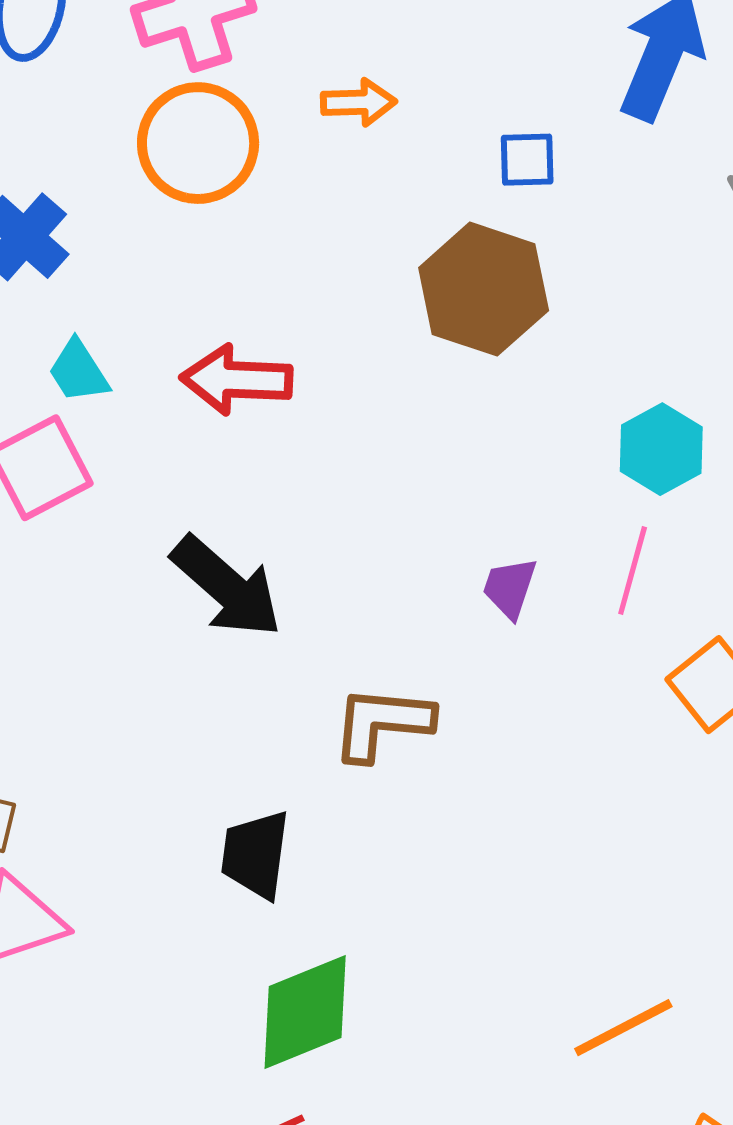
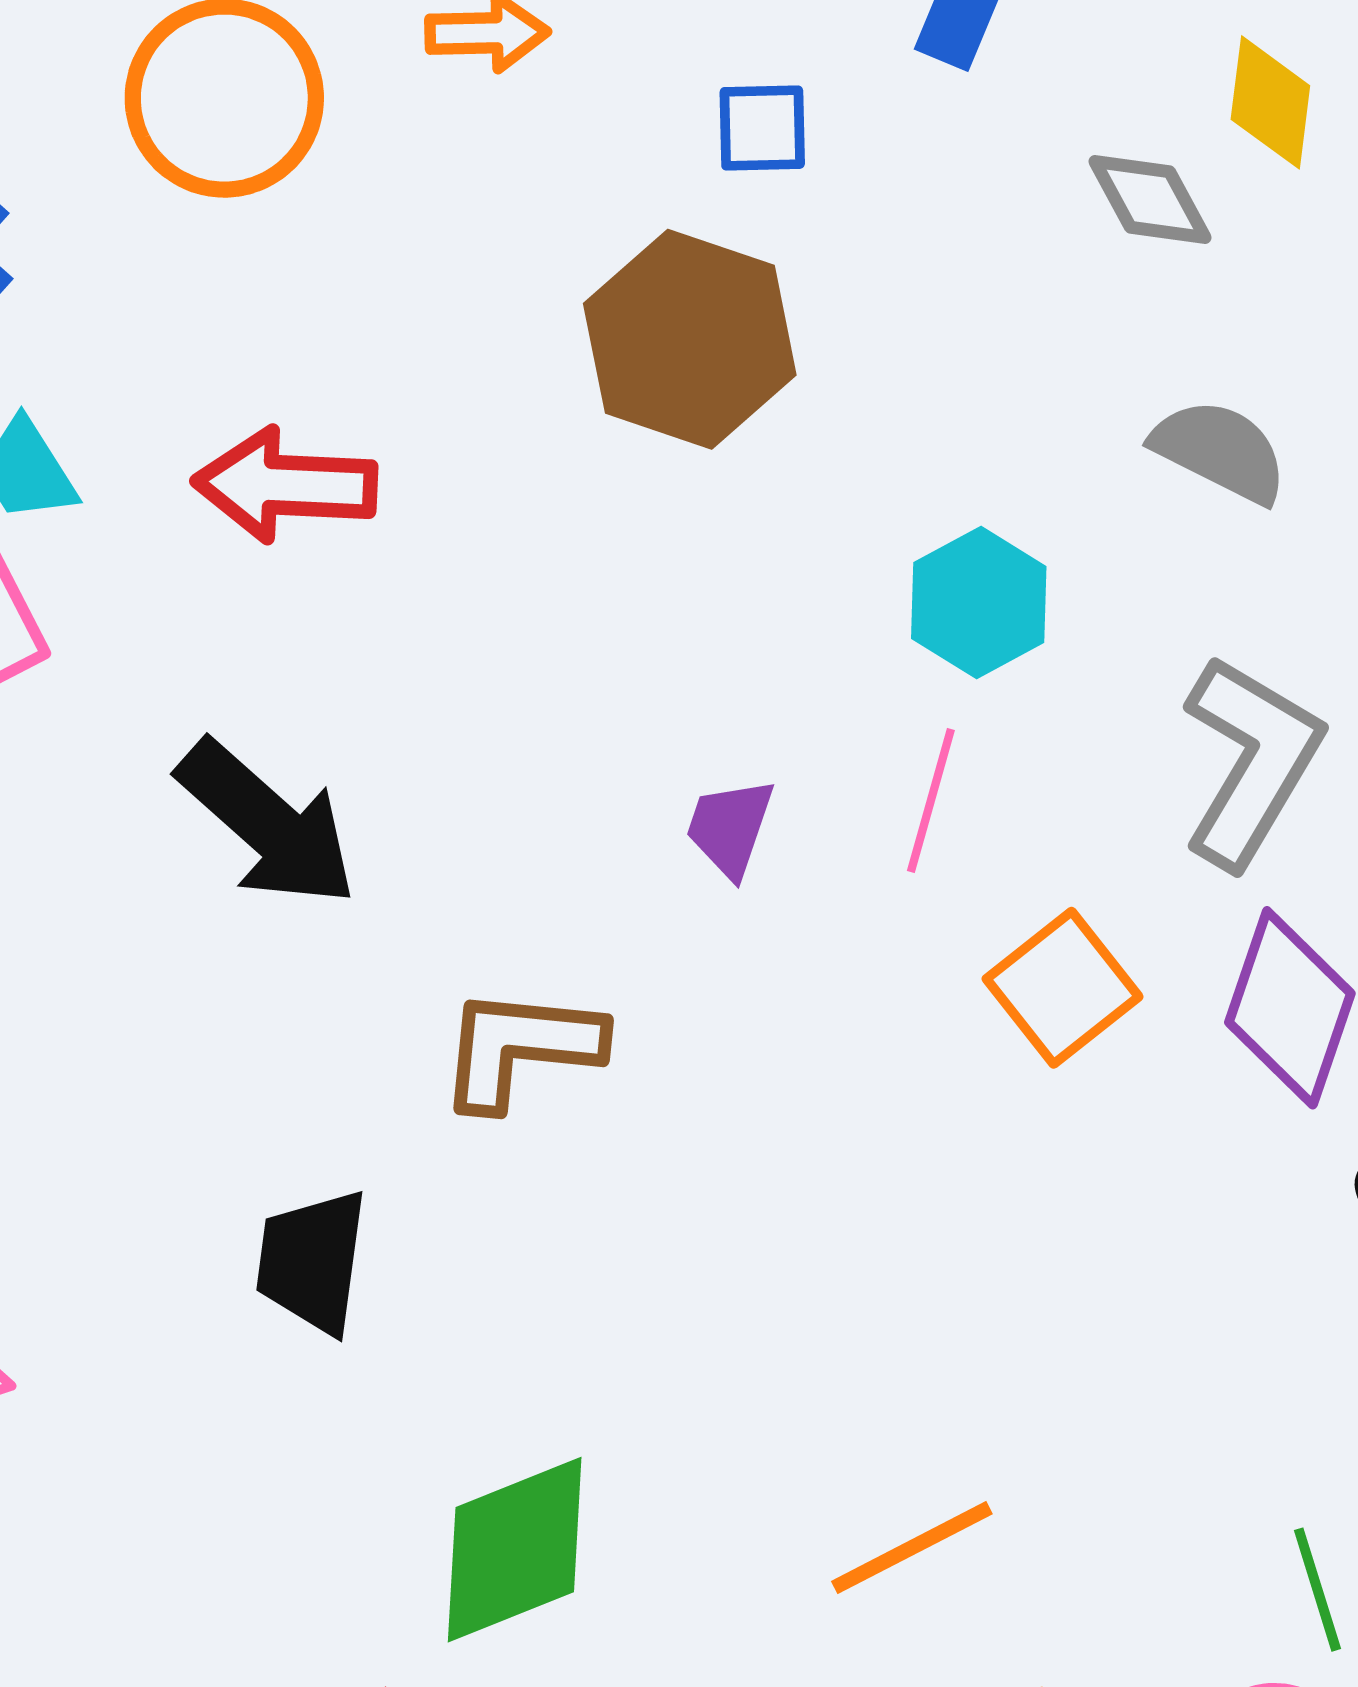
green diamond: (305, 1012) -> (515, 1550), moved

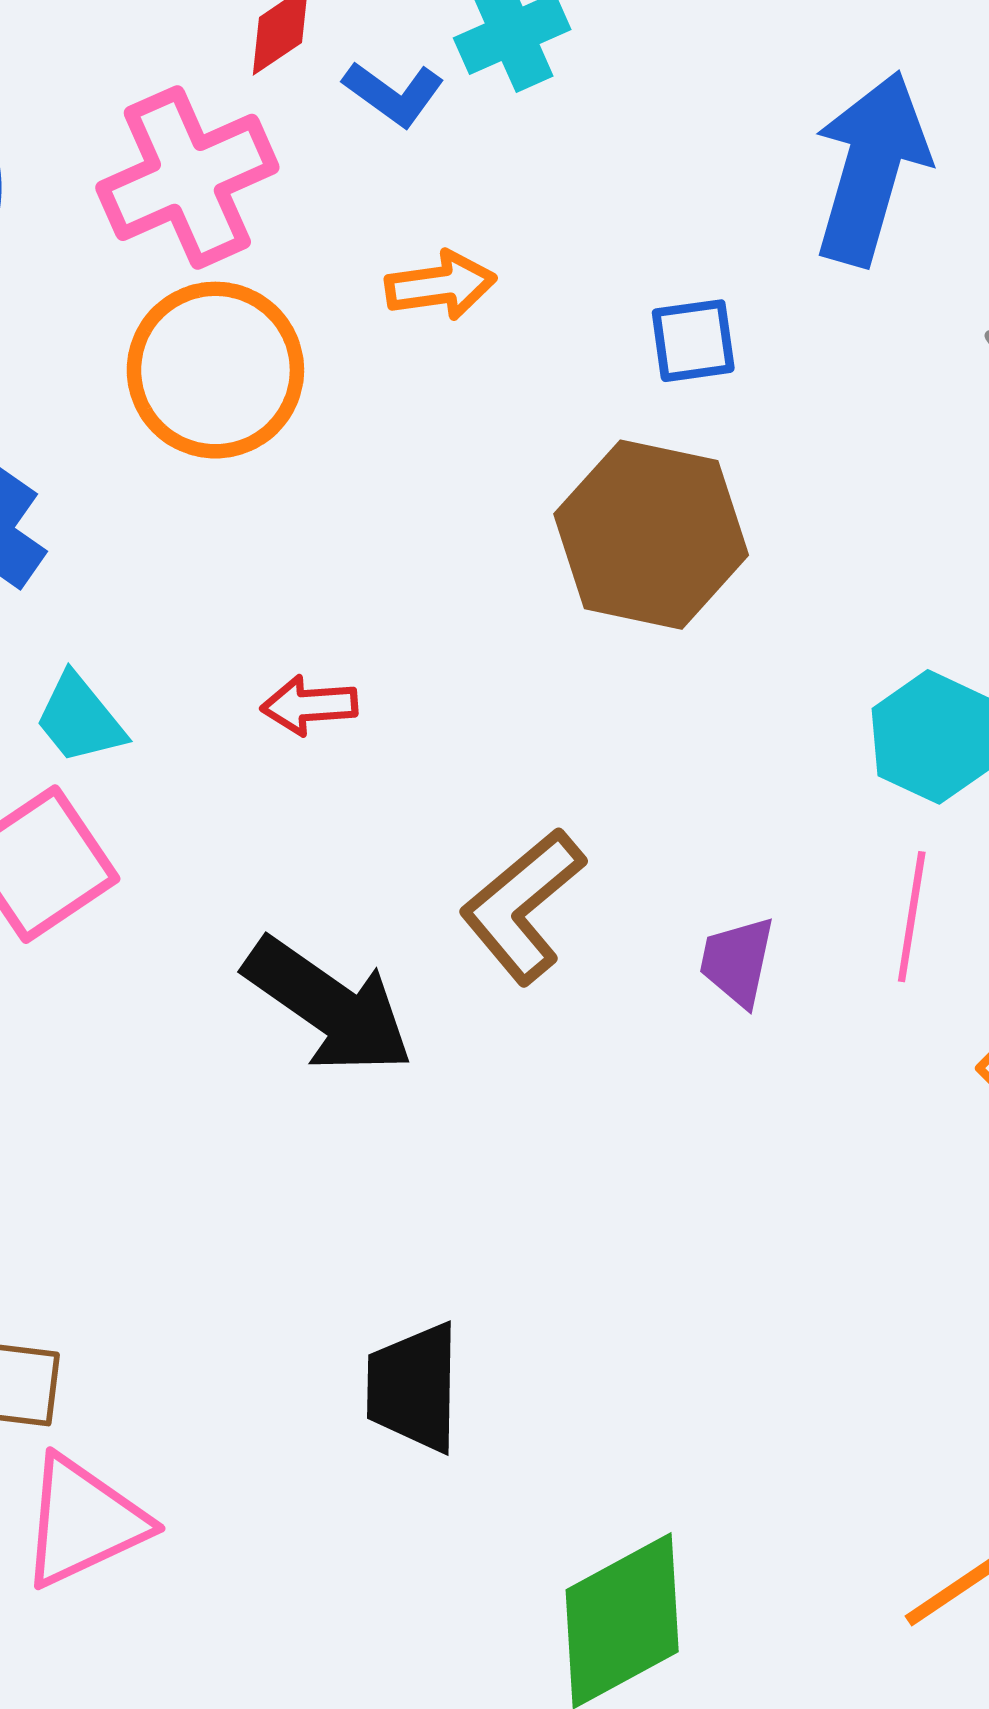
red arrow: (285, 485) -> (309, 705), size x0.6
brown L-shape: (520, 1048) -> (523, 906), moved, turned -39

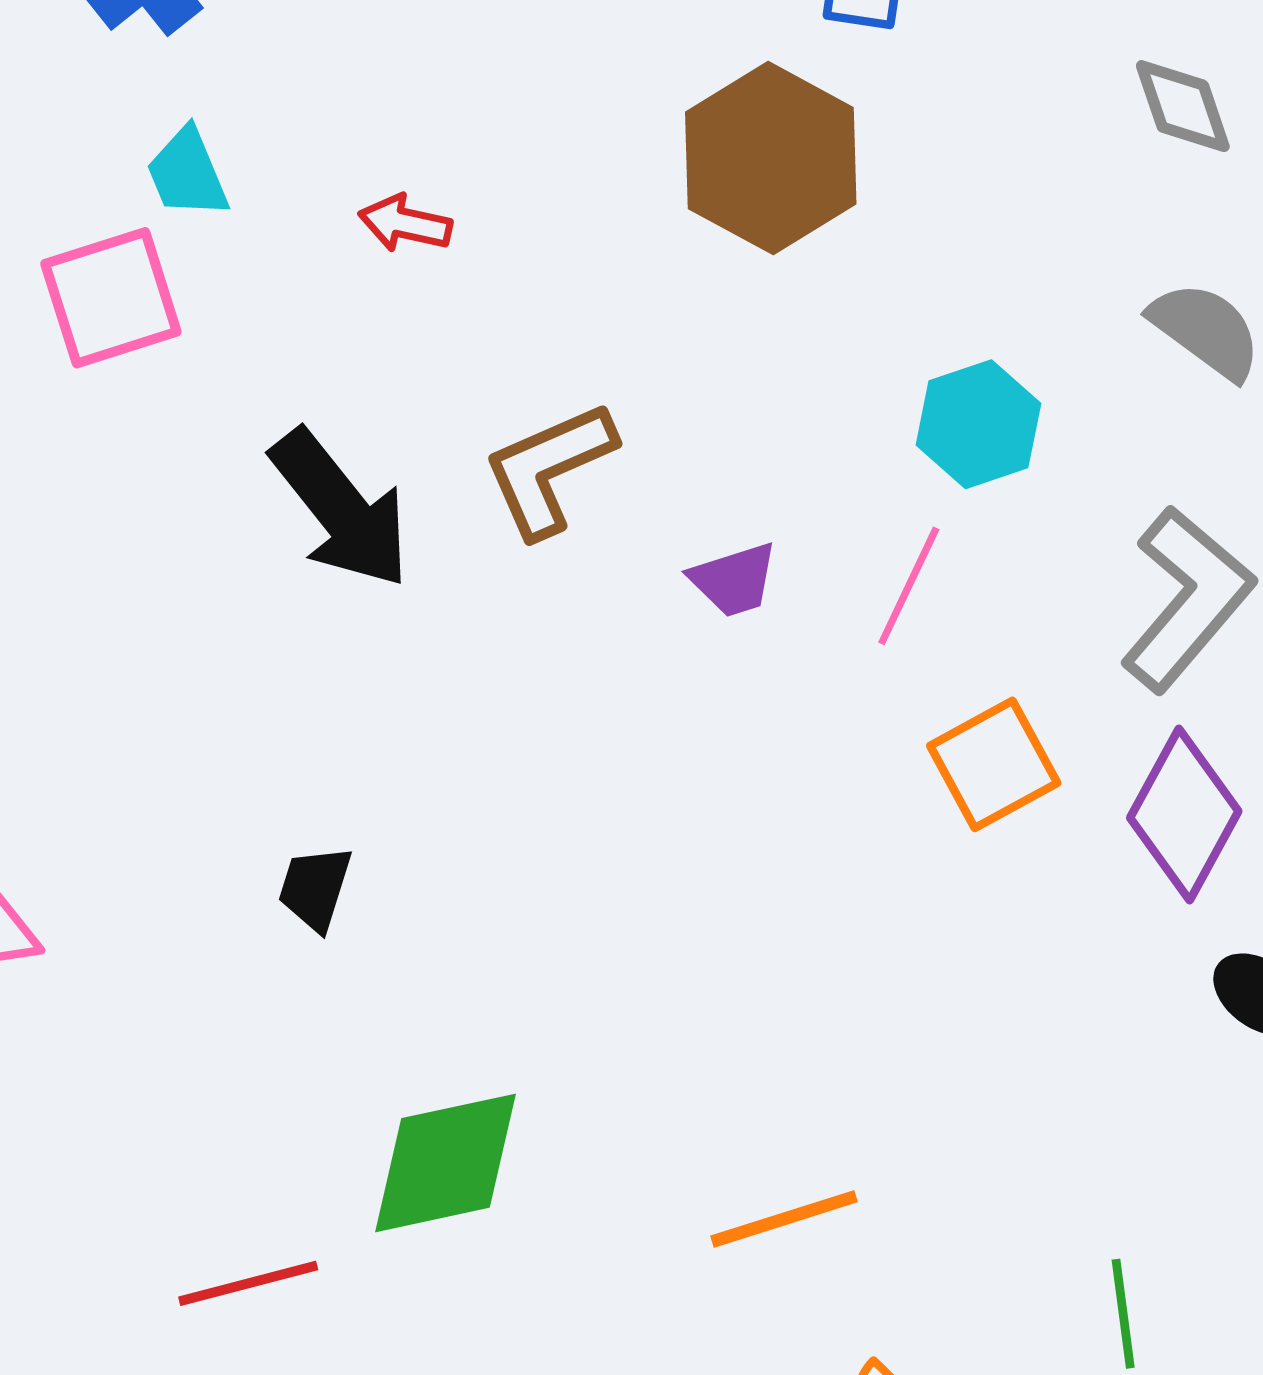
purple trapezoid: (737, 961) -> (734, 580), turned -136
black trapezoid: (414, 1387) -> (315, 888), size x0.7

